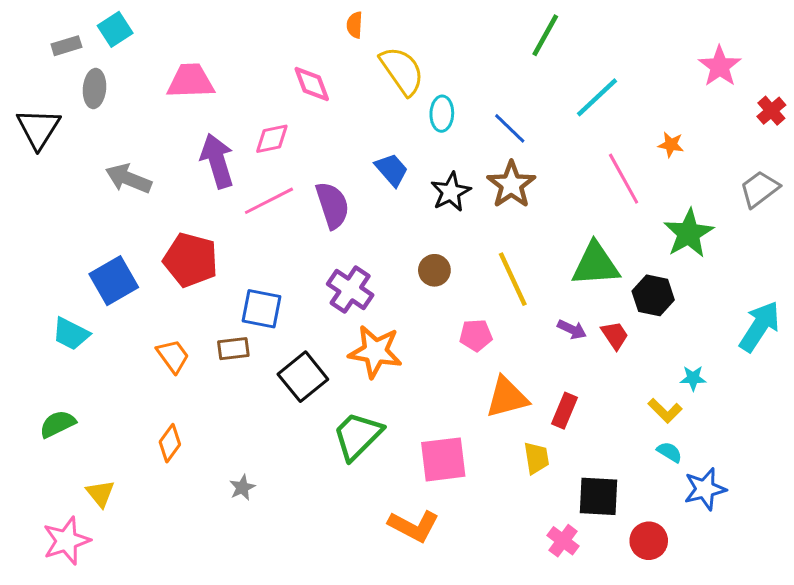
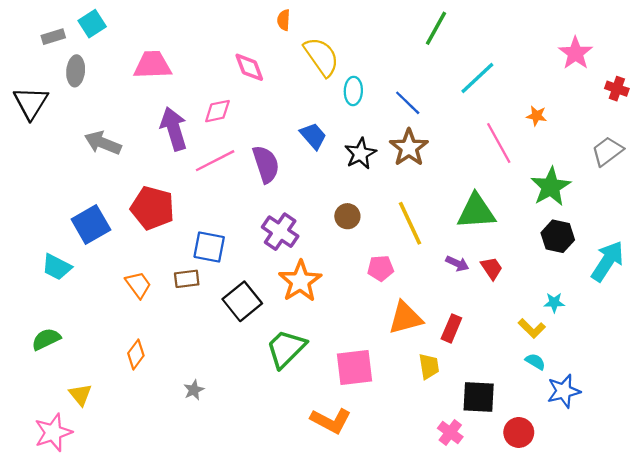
red cross: (771, 111) -> (617, 89), turned -30
black hexagon: (653, 295) -> (558, 236), moved
orange star: (375, 352) -> (300, 281), turned 30

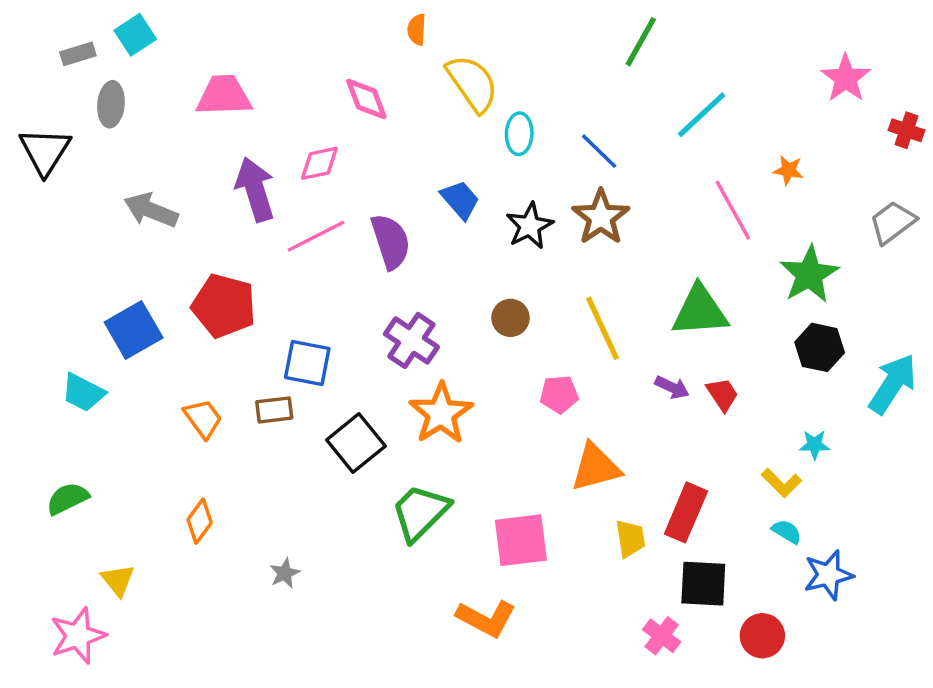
red rectangle: (451, 328) -> (686, 512), moved, size x1.4

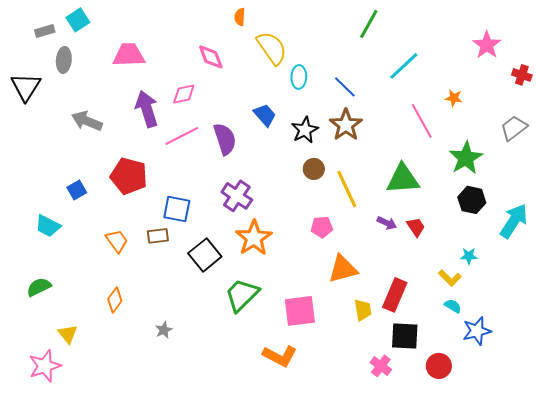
brown circle: (510, 318) -> (314, 169), moved
blue square: (134, 330) -> (77, 190), size x0.6

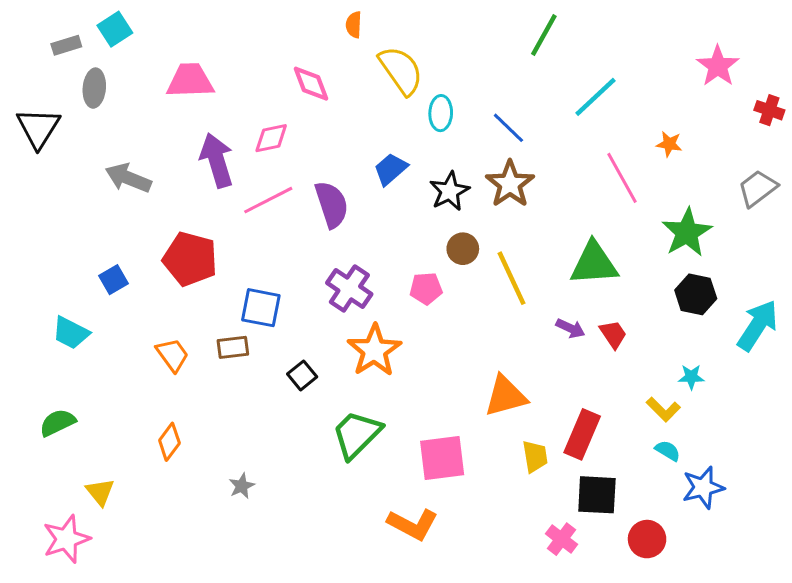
blue trapezoid: (265, 115) -> (391, 169), turned -90
pink pentagon: (322, 227) -> (426, 288), moved
black square: (205, 255) -> (302, 375), size x0.6

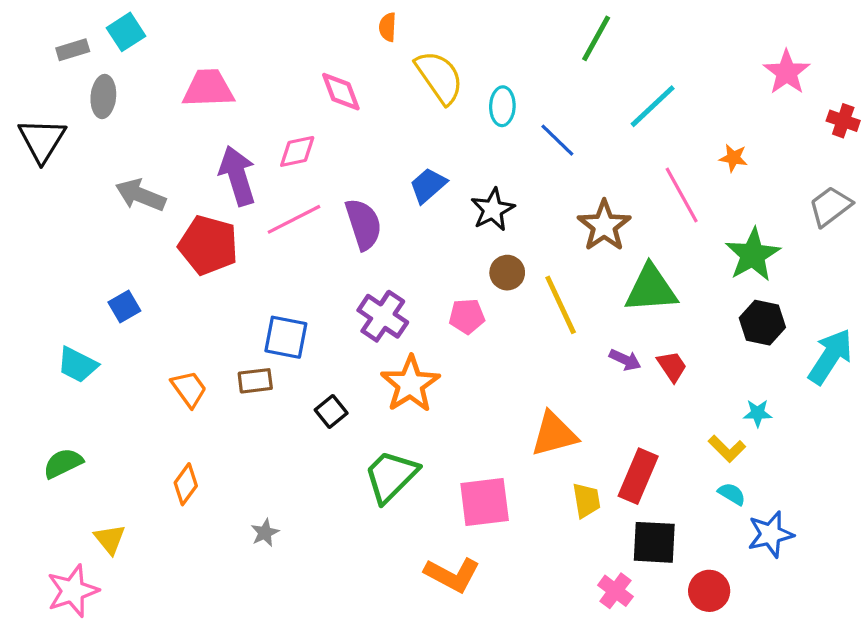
cyan ellipse: (441, 113) -> (502, 106), moved
brown star: (510, 184) -> (604, 226), moved
red pentagon: (190, 259) -> (208, 245), moved

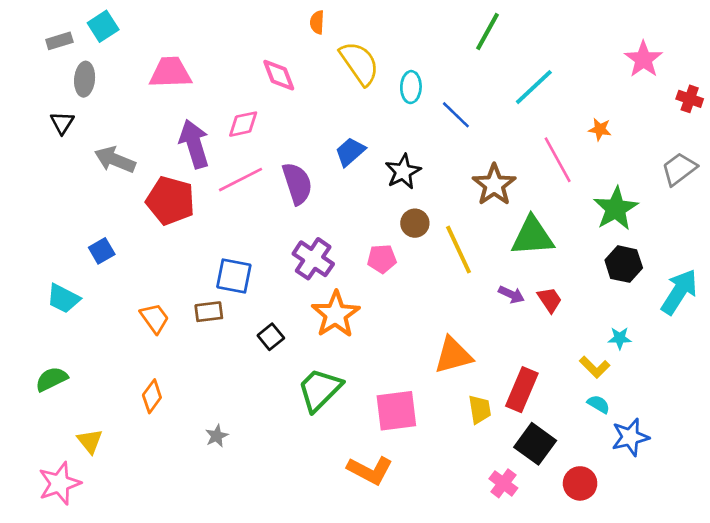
black triangle: (42, 140) -> (62, 123), moved, size x0.6
black square: (654, 542) -> (535, 444), turned 33

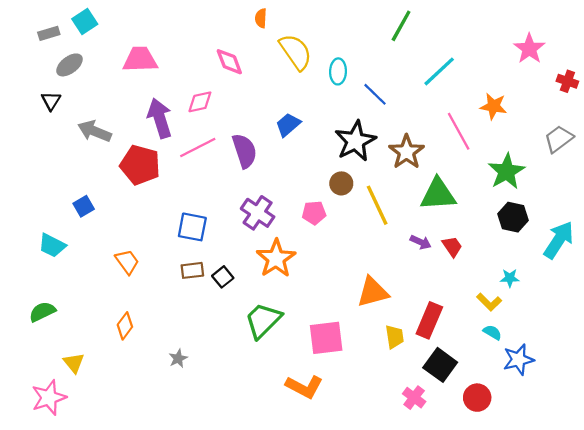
gray ellipse: (85, 79) -> (69, 65), turned 48
orange star: (600, 129) -> (493, 106), size x1.4
black star: (403, 172) -> (355, 141), moved, size x1.4
brown rectangle: (209, 312) -> (192, 270), moved

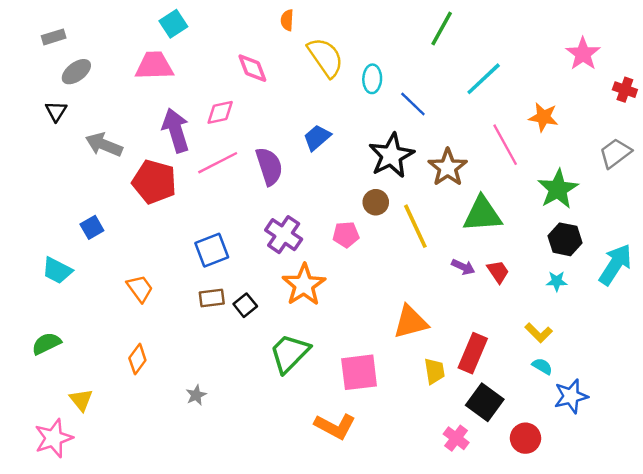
cyan square: (85, 21) -> (173, 24), moved
blue square: (192, 227) -> (212, 250), turned -32
cyan star: (510, 278) -> (557, 281), moved

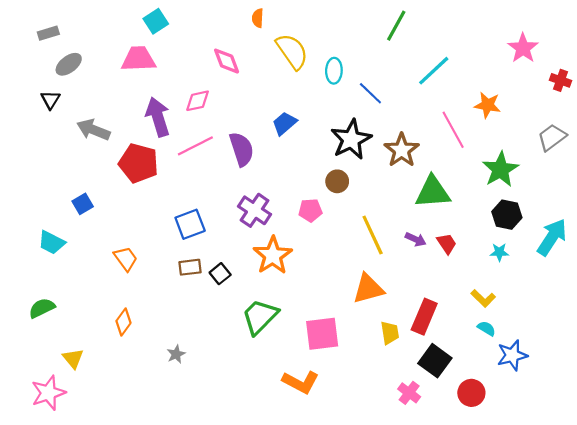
yellow line: (415, 226) -> (373, 235), moved

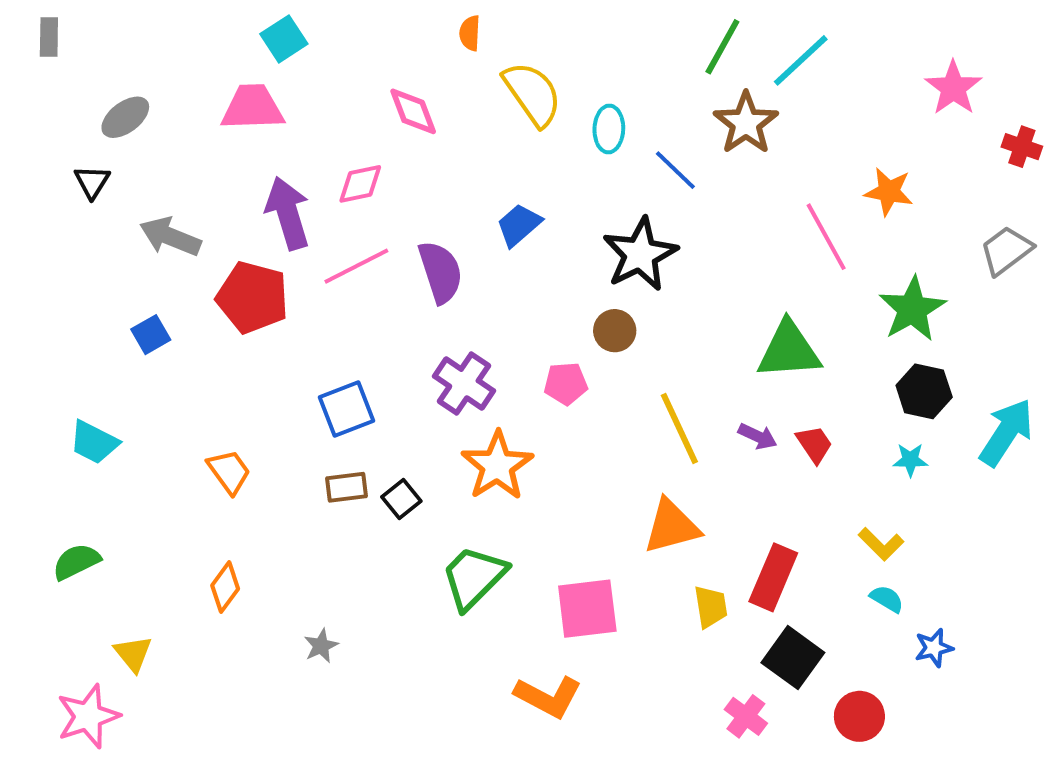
gray rectangle: (48, 33) -> (49, 37), moved, turned -72
cyan line: (434, 71) -> (801, 60), moved
brown star: (402, 150) -> (746, 123), moved
blue square: (83, 204) -> (151, 335), moved
blue star: (512, 355) -> (934, 648), size x0.7

